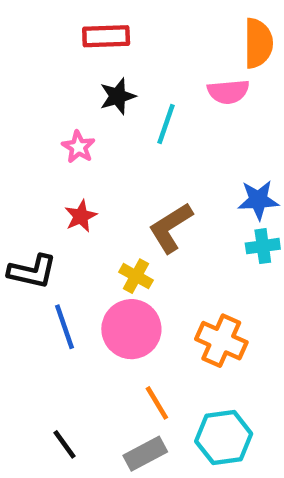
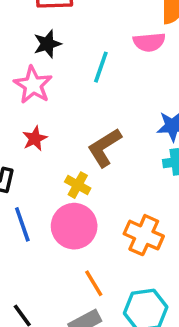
black star: (118, 96) -> (47, 44), moved
pink star: (78, 147) -> (33, 85), size x1.5

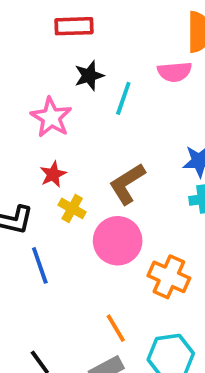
black star: (47, 44) -> (89, 76), moved
yellow cross: (78, 185) -> (72, 208), moved
pink circle: (74, 226) -> (118, 241), moved

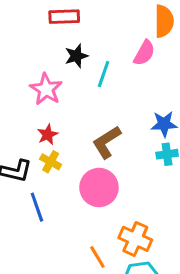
pink semicircle: (175, 72) -> (144, 53), turned -56
yellow cross: (72, 208) -> (51, 162), moved
orange cross: (169, 277) -> (135, 239), moved

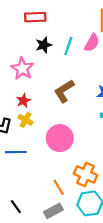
cyan line: (104, 74) -> (68, 46), moved
brown L-shape: (107, 142) -> (64, 91), moved
blue line: (37, 207) -> (16, 152), turned -72

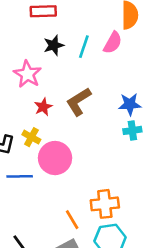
red star: (23, 101) -> (43, 107), moved
pink circle: (60, 138) -> (55, 158), moved
orange cross: (85, 174) -> (105, 204), turned -30

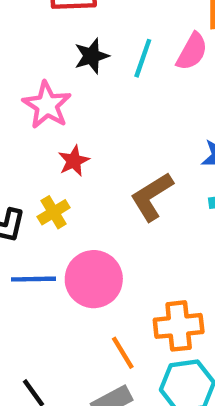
brown L-shape: (79, 102) -> (152, 197), moved
yellow cross: (31, 137) -> (54, 212), turned 30
pink circle: (55, 158) -> (94, 279), moved

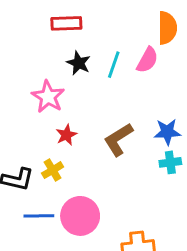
black star: (92, 56) -> (79, 63), turned -30
brown L-shape: (152, 197) -> (118, 140), moved

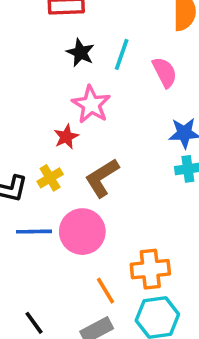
pink semicircle: (147, 60) -> (165, 72), moved, turned -56
pink star: (48, 97) -> (91, 105), moved
brown L-shape: (118, 140) -> (102, 178), moved

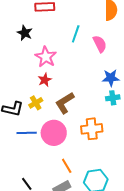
black star: (81, 53) -> (25, 33), moved
pink star: (91, 105) -> (46, 57), moved
orange cross: (150, 269) -> (92, 129), moved

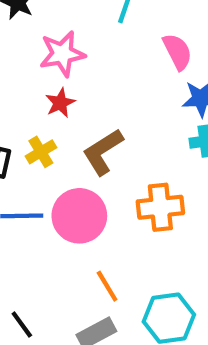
pink semicircle: (100, 44) -> (177, 52), moved
pink star: (46, 57) -> (62, 54), turned 30

